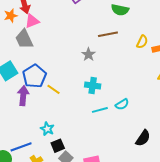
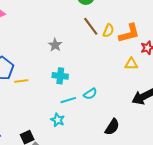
brown line: (108, 34) -> (91, 26), moved, turned 66
yellow line: (54, 89) -> (21, 81), turned -40
cyan star: (47, 129) -> (58, 120), moved

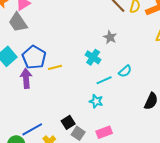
gray star: (55, 45) -> (110, 37), moved
cyan cross: (60, 76) -> (93, 57), turned 35

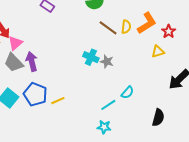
cyan cross: (93, 57) -> (91, 57), moved
purple arrow: (26, 78) -> (32, 61), moved

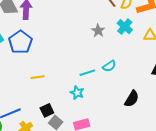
cyan cross: (91, 57) -> (125, 27), moved
yellow line: (58, 101) -> (38, 77), moved

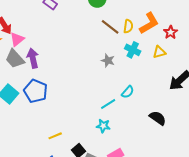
yellow line: (38, 77) -> (55, 136), moved
black semicircle: (132, 99) -> (158, 118), turned -72

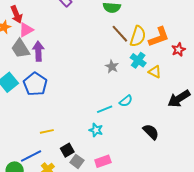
yellow semicircle: (128, 26) -> (138, 36), size x1.5
yellow triangle: (159, 52) -> (155, 72), moved, turned 32

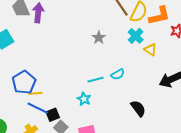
gray star: (112, 66) -> (99, 38), moved
blue pentagon: (35, 84) -> (24, 82), moved
blue line: (31, 156) -> (38, 108), moved, turned 45

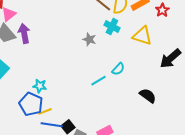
cyan cross: (136, 36) -> (112, 27), moved
yellow triangle: (150, 50) -> (142, 36), size x1.5
cyan star: (84, 99) -> (40, 86), moved

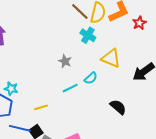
yellow triangle: (142, 36) -> (111, 58), moved
gray star: (89, 39) -> (65, 61), moved
yellow line: (45, 111) -> (41, 107), moved

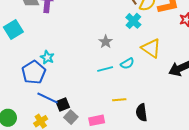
yellow line: (41, 107) -> (119, 100), moved
black semicircle: (118, 107) -> (142, 113), moved, turned -150

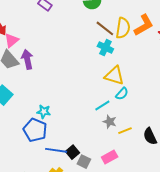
cyan cross: (133, 21) -> (105, 48), moved
gray star: (106, 42) -> (110, 122), moved
yellow triangle: (151, 48) -> (114, 76), moved

